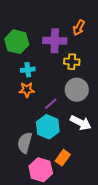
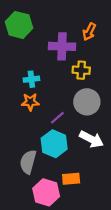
green hexagon: (17, 42) -> (19, 25), moved
orange rectangle: (63, 158) -> (71, 179), turned 49

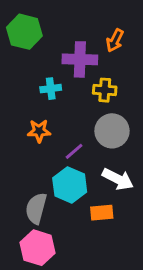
cyan cross: (31, 79) -> (51, 89), moved
orange rectangle: (71, 179) -> (102, 213), moved
pink hexagon: (46, 192) -> (38, 248), moved

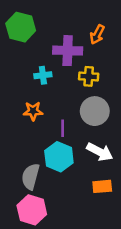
purple line: (74, 151) -> (63, 128), turned -49
orange rectangle: (102, 213) -> (102, 186), moved

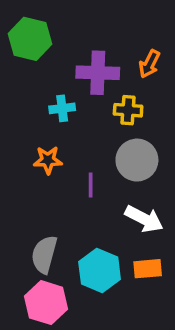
orange arrow: (97, 34) -> (149, 64), moved
cyan hexagon: (59, 157) -> (100, 270), moved

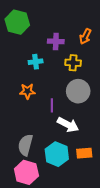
purple cross: (98, 73) -> (56, 41), size x0.7
white arrow: (144, 219) -> (68, 125), moved

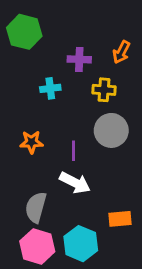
orange star: (27, 91) -> (31, 142), moved
white arrow: (68, 125) -> (75, 183), moved
cyan hexagon: (57, 154) -> (81, 244), moved

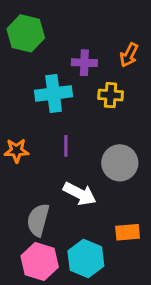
cyan cross: (50, 88) -> (54, 93), size x1.6
gray circle: (111, 130) -> (120, 163), moved
orange star: (31, 142) -> (17, 151), moved
purple line: (74, 151) -> (66, 146), moved

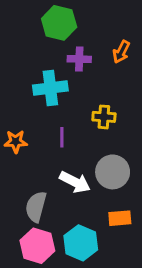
green hexagon: (26, 33) -> (59, 23), moved
yellow cross: (111, 95) -> (104, 117), moved
gray circle: (120, 163) -> (113, 172), moved

